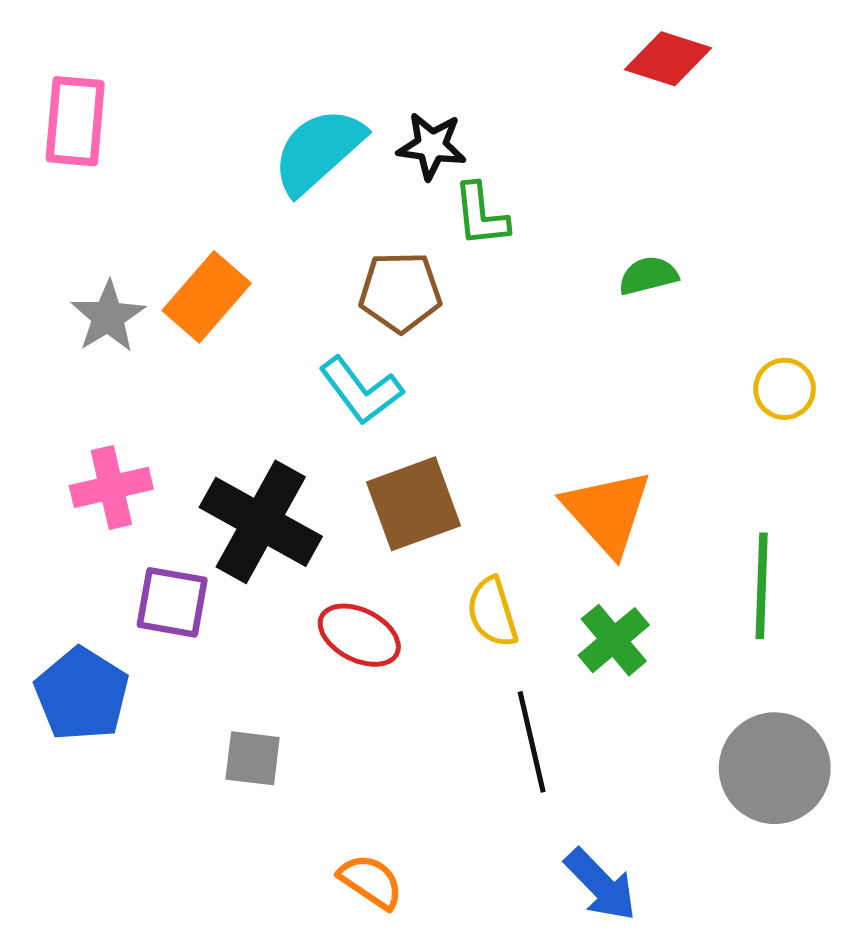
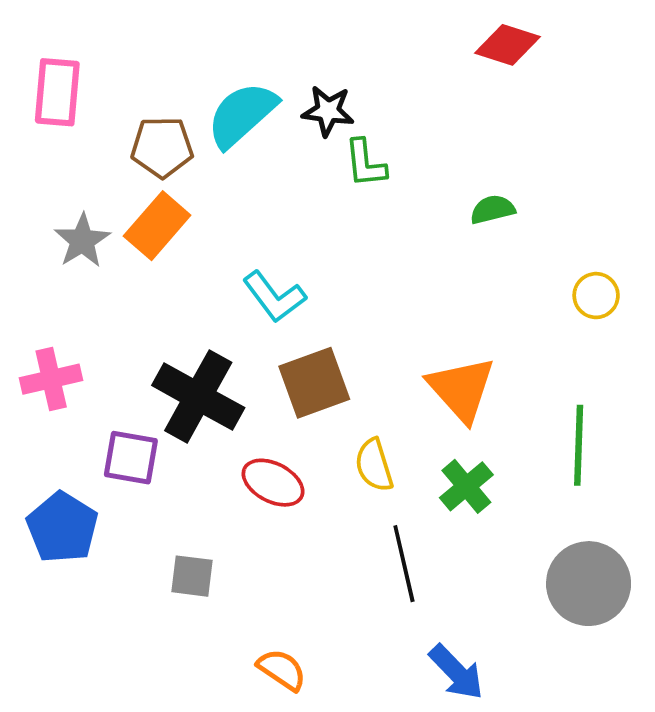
brown pentagon: (400, 292) -> (162, 147), moved
pink cross: (111, 487) -> (51, 379), moved

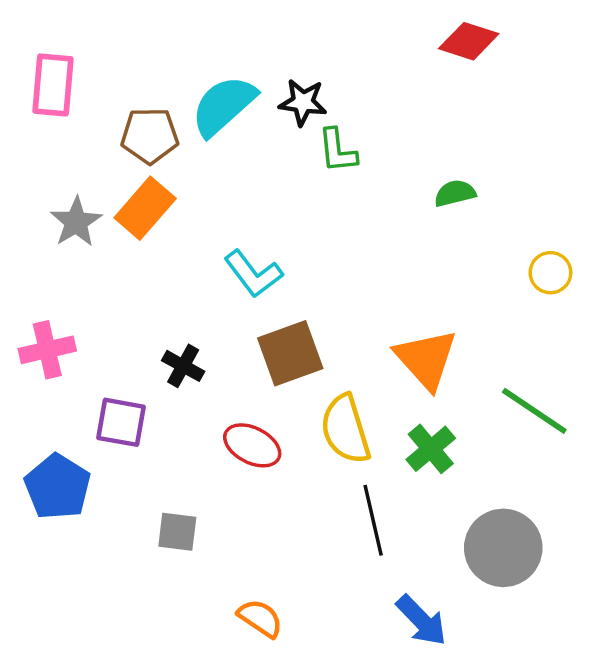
black cross: (198, 397) -> (183, 366), size x0.5
green line: (579, 445) -> (534, 411), turned -58
yellow semicircle: (374, 465) -> (345, 429), size x1.4
gray circle: (589, 584) -> (503, 548), moved

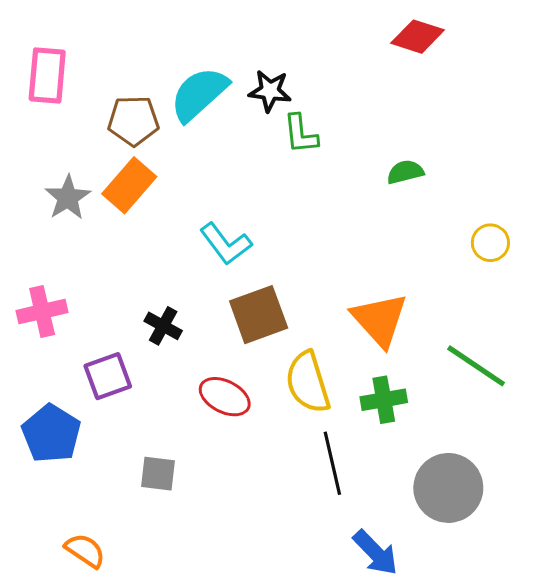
purple square: (121, 422) -> (108, 376), turned -30
green cross: (431, 449) -> (384, 400), turned 30
orange semicircle: (260, 618) -> (85, 551), moved

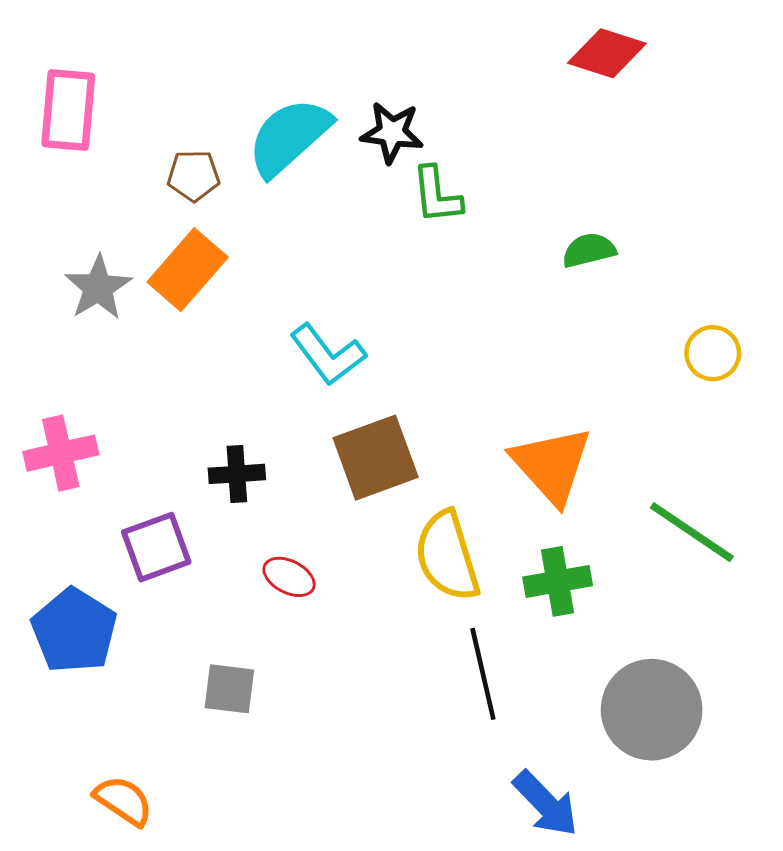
brown pentagon: (133, 121) -> (194, 176), size x0.7
black cross: (163, 326) -> (237, 474), turned -33
red ellipse: (225, 397) -> (289, 577), moved, size x0.7

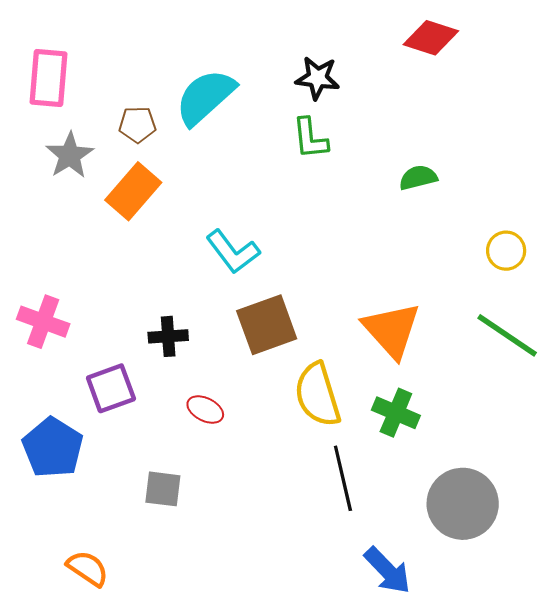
black star: (392, 132) -> (318, 78), moved
gray star: (98, 288) -> (70, 155), moved
pink cross: (61, 453) -> (43, 322), turned 33
green line: (692, 532) -> (507, 335), moved
green cross: (558, 581) -> (396, 413), turned 33

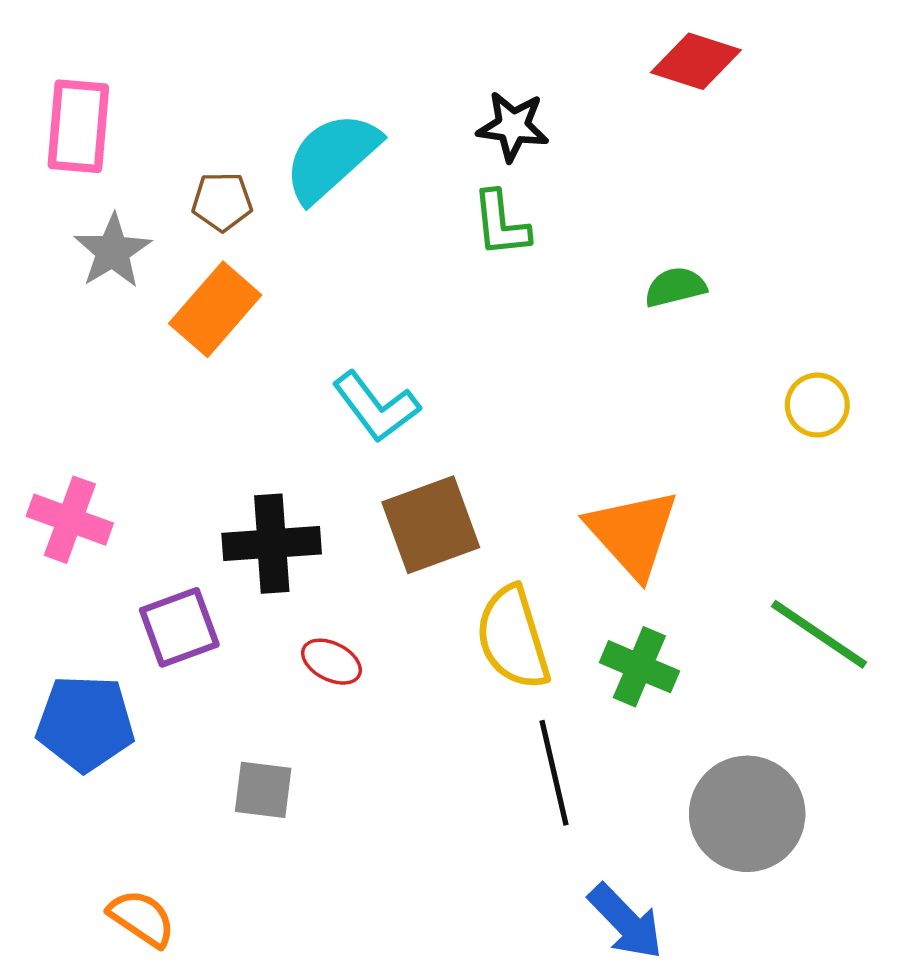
green line: (507, 335) -> (819, 634), moved
black cross: (168, 336) -> (272, 544), size x1.5
blue pentagon: (53, 448) -> (85, 723), turned -30

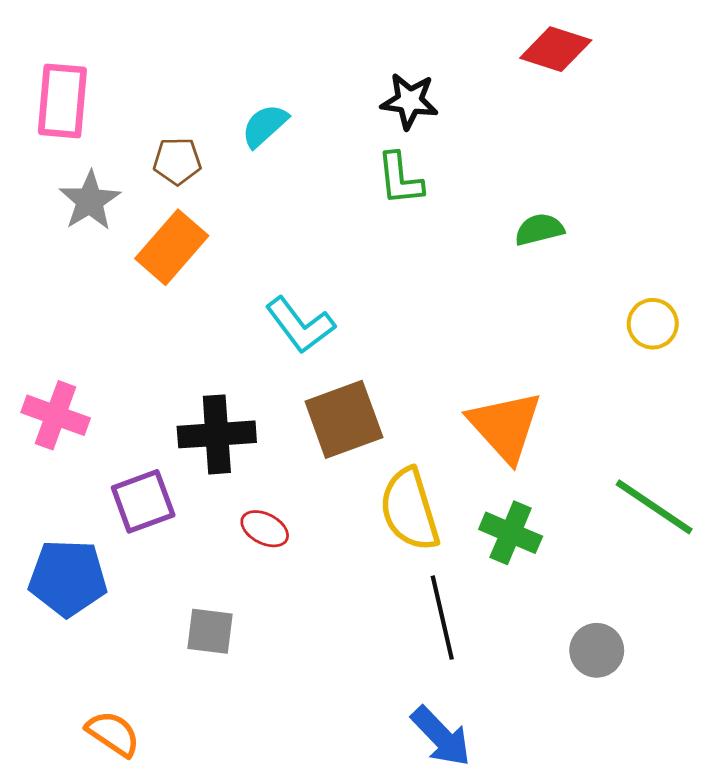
cyan semicircle: (332, 157) -> (265, 126), size x0.6
gray circle: (747, 814) -> (597, 650), size x0.6
blue arrow: (626, 922) -> (441, 736), moved

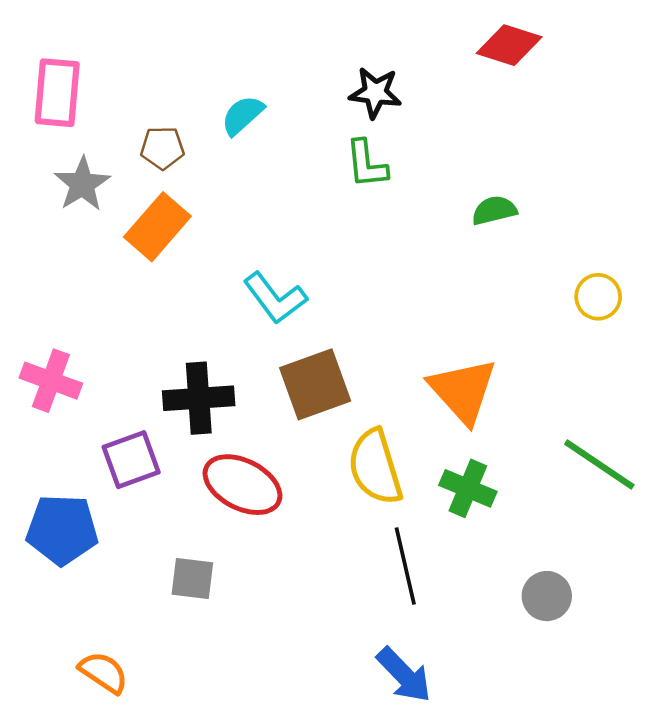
red ellipse: (265, 529) -> (242, 485), size x1.8

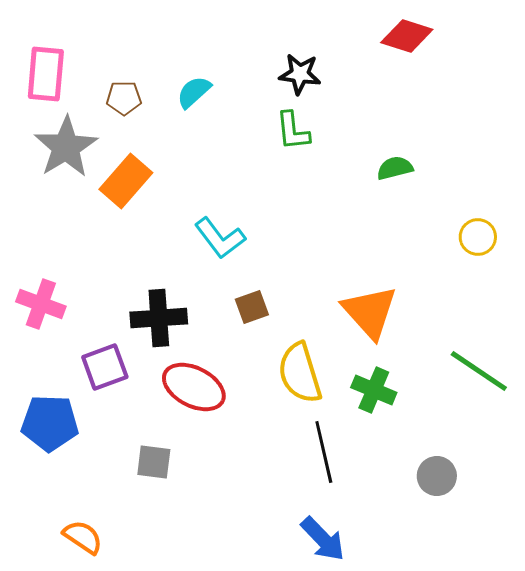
brown pentagon: (162, 148) -> (124, 98), moved
gray star: (82, 184) -> (66, 147), size x1.4
brown square: (315, 384) -> (252, 307), size x0.6

